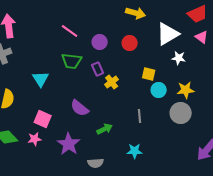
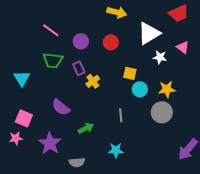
pink triangle: (202, 37) -> (183, 47), moved

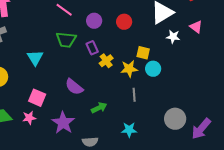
yellow star: (167, 89) -> (129, 69), moved
gray circle: (162, 112) -> (175, 119), moved

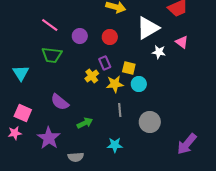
purple rectangle: (92, 48) -> (105, 63), moved
gray circle: (175, 119) -> (150, 122), moved

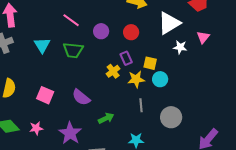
pink triangle: (182, 42) -> (203, 37), turned 32
cyan triangle: (21, 73) -> (42, 45), moved
pink square: (23, 113) -> (45, 95), moved

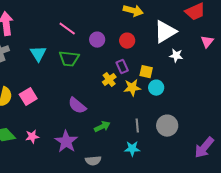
pink triangle: (203, 37) -> (207, 42), moved
pink square: (45, 95) -> (28, 97), moved, turned 36
gray line: (141, 105) -> (137, 126), moved

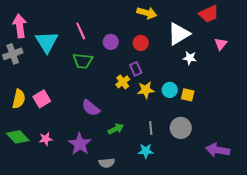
pink line: (67, 29) -> (81, 31), turned 30
cyan triangle: (38, 54) -> (47, 42), moved, size x1.4
yellow square: (146, 72) -> (188, 95), moved
purple arrow: (204, 148) -> (218, 150), turned 60

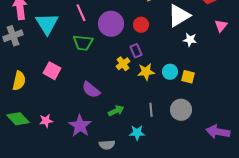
purple circle: (111, 42) -> (111, 24), size x1.6
pink square: (42, 99) -> (52, 71), moved, turned -30
cyan star: (146, 151) -> (137, 133), moved

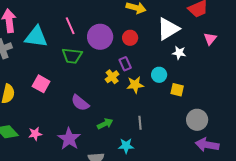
cyan triangle: (47, 24) -> (36, 37), turned -50
cyan circle: (170, 72) -> (159, 75), moved
gray circle: (181, 110) -> (197, 120), moved

